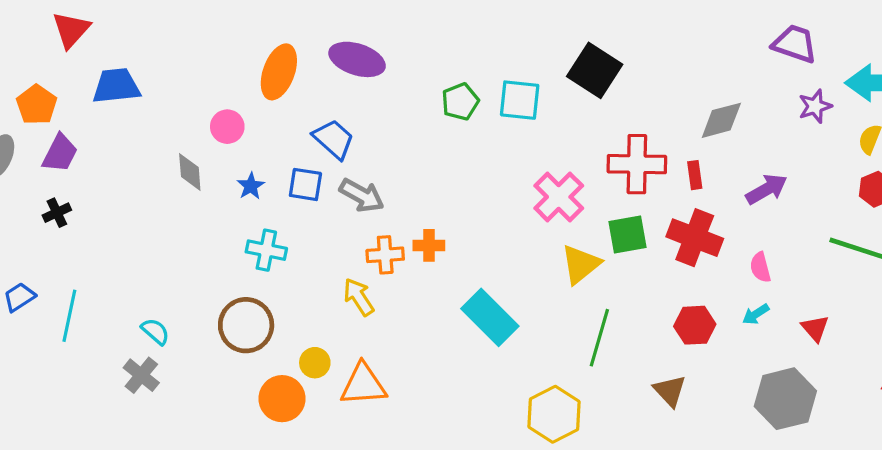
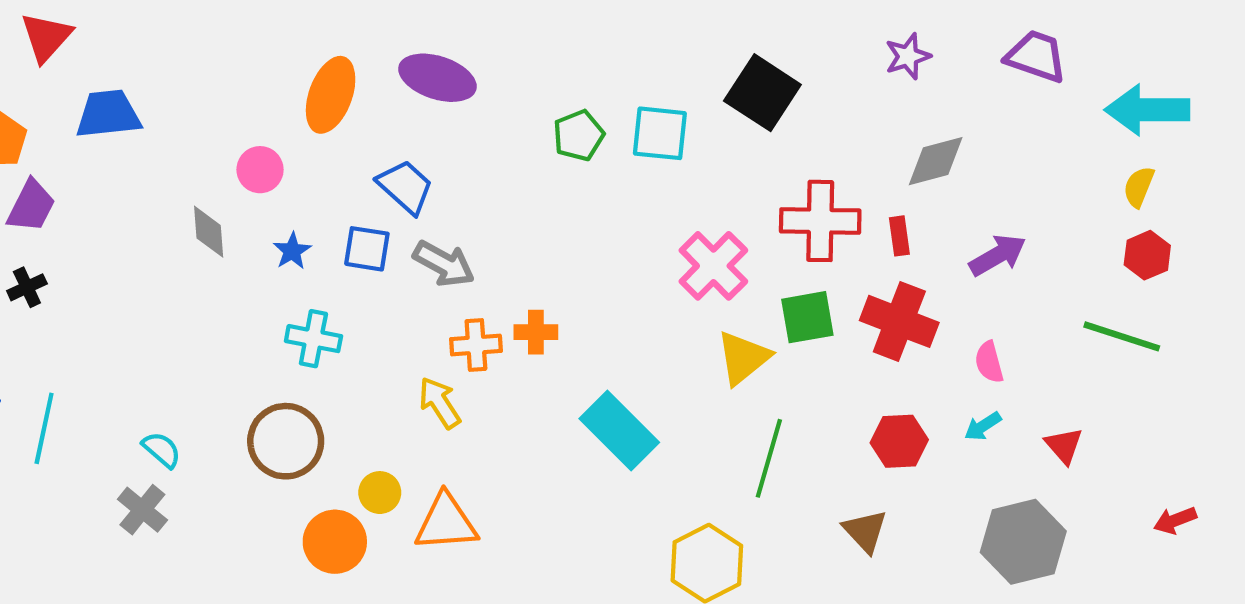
purple star: (815, 106) -> (908, 56), moved

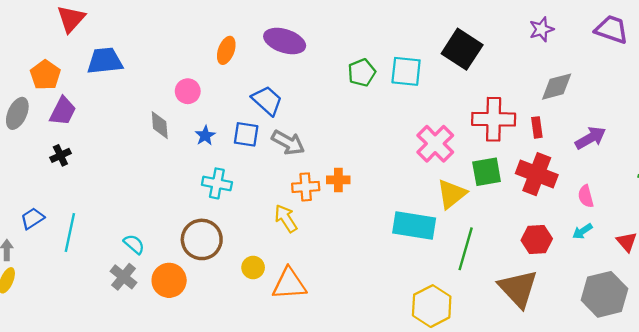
orange ellipse: (331, 95) -> (226, 50), size x0.7
cyan rectangle: (619, 431) -> (414, 225), moved, turned -36
brown triangle: (865, 531) -> (518, 289), size x1.6
orange circle: (335, 542) -> (169, 280), moved

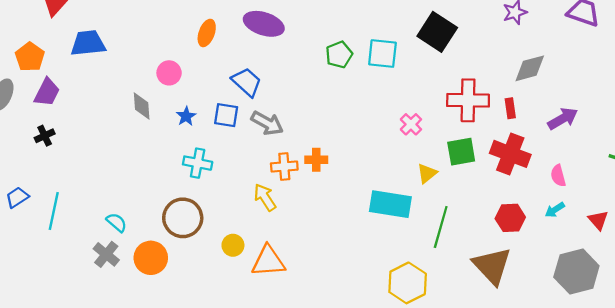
pink cross: (435, 144) -> (411, 124), size x0.6
yellow triangle: (452, 194) -> (427, 173), size x0.7

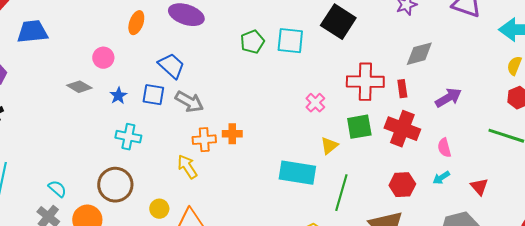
gray diamond: (142, 106) -> (79, 87), turned -55

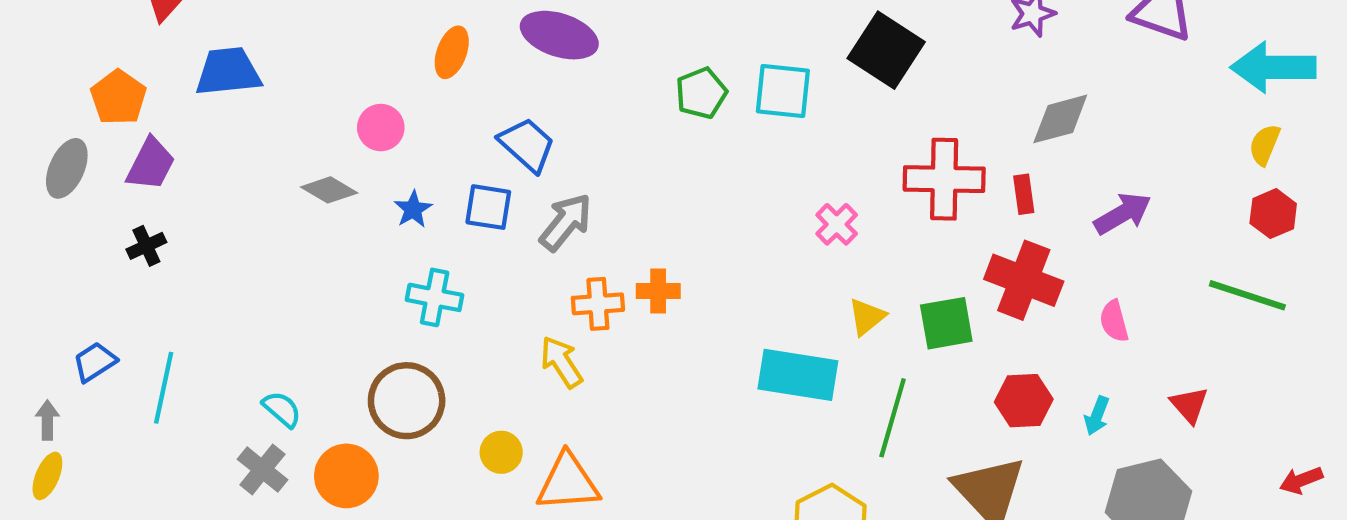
gray arrow: (189, 102) -> (566, 222), turned -80
green square: (359, 127) -> (946, 323), moved
cyan arrow: (441, 178) -> (1097, 416), moved, turned -36

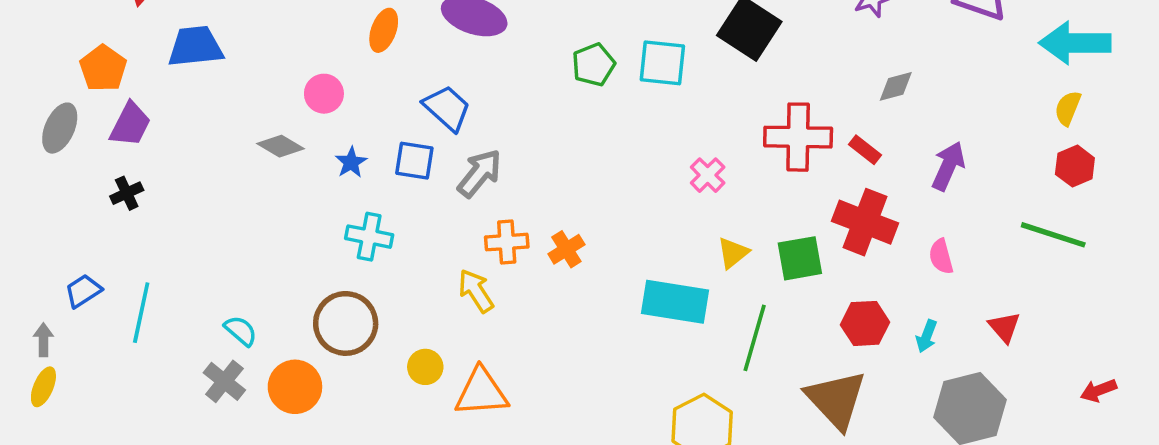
gray diamond: (1060, 119) -> (896, 86), size x0.7
red rectangle: (1024, 194) -> (865, 150), turned -44
purple arrow: (1123, 214) -> (948, 166), turned -36
orange cross: (658, 291) -> (566, 249), moved, turned -32

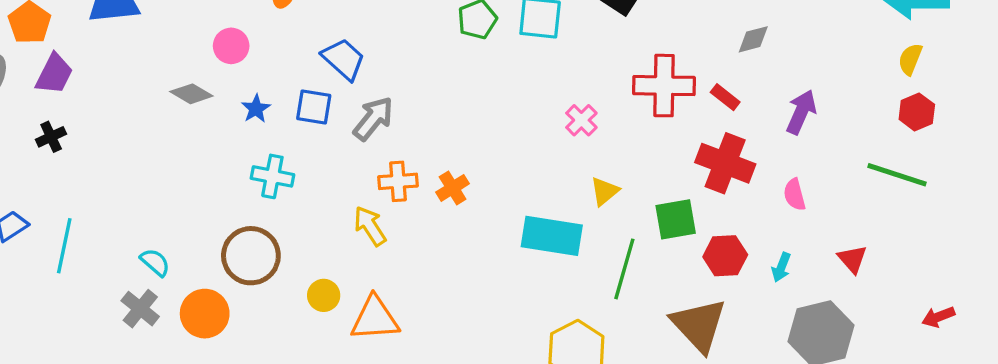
green square: (800, 258) -> (676, 219), moved

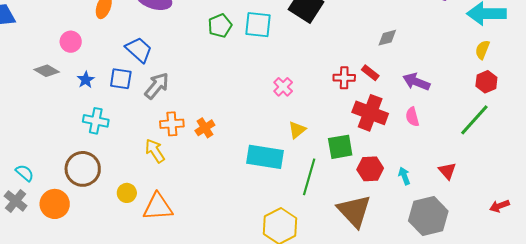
red cross: (664, 86) -> (344, 78), moved, size x0.6
purple arrow: (801, 112) -> (416, 82), turned -92
green line: (897, 175) -> (474, 120), turned -66
pink semicircle: (795, 195) -> (412, 117), moved
cyan arrow: (781, 267) -> (404, 176), turned 138

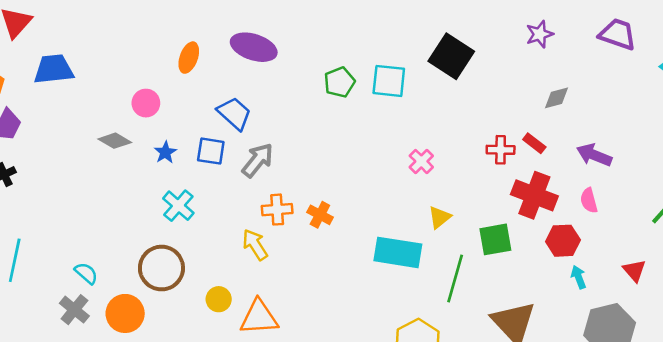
cyan cross: (96, 121) -> (178, 206), turned 30
orange cross: (205, 128) -> (320, 215), turned -30
red hexagon: (370, 169) -> (563, 241), moved

